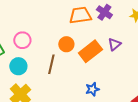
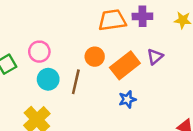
purple cross: (104, 12) -> (142, 16), turned -35
cyan circle: (18, 66) -> (48, 79), moved
blue star: (92, 89) -> (127, 99), moved

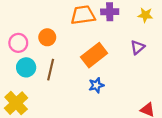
orange circle: (95, 57) -> (47, 37), moved
purple triangle: (155, 57) -> (138, 47), moved

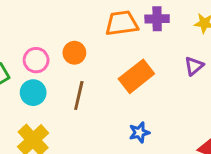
cyan circle: (26, 67) -> (33, 93), moved
blue star: (96, 85) -> (139, 132), moved

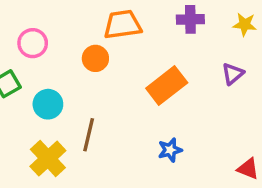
orange trapezoid: (122, 23) -> (123, 24), moved
pink circle: (36, 60) -> (33, 43), moved
brown line: (79, 96) -> (89, 135), moved

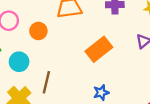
orange circle: (95, 58) -> (38, 31), moved

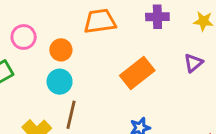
cyan circle: (19, 62) -> (60, 82), moved

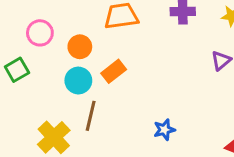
orange rectangle: (137, 73) -> (114, 71), moved, size x0.7

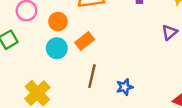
brown line: (91, 116) -> (92, 76), moved

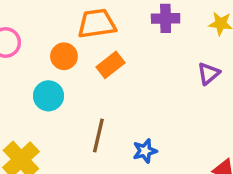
orange circle: (58, 22) -> (64, 56), moved
orange rectangle: (85, 41) -> (110, 65), moved

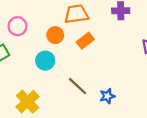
brown line: (98, 135) -> (77, 86), turned -60

